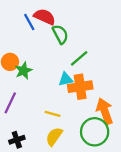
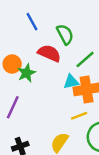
red semicircle: (45, 17) -> (49, 53), moved
yellow line: (53, 114) -> (79, 116), moved, turned -35

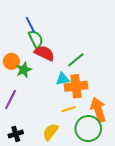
green semicircle: (65, 34) -> (36, 39), moved

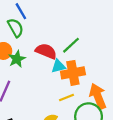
green semicircle: (36, 39) -> (16, 28), moved
red semicircle: (45, 53) -> (46, 51), moved

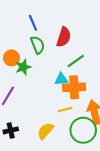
green semicircle: (16, 28) -> (38, 45), moved
red semicircle: (46, 51) -> (64, 37), moved, turned 78

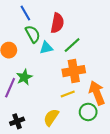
green star: (23, 67) -> (24, 77), moved
cyan triangle: (61, 79) -> (46, 48), moved
green circle: (83, 130) -> (88, 112), size x0.7

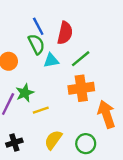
blue line: (25, 13) -> (38, 26), moved
yellow line: (68, 94) -> (41, 110), moved
green circle: (88, 112) -> (86, 144), moved

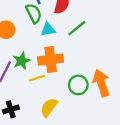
orange cross: (81, 88) -> (51, 60), moved
green circle: (86, 144) -> (78, 85), moved

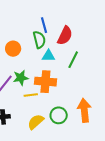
green line: (77, 28) -> (73, 60), turned -36
green circle: (78, 85) -> (59, 115), moved

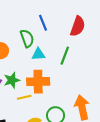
blue line: (44, 25) -> (43, 23), moved
red semicircle: (65, 36) -> (78, 26), moved

